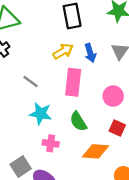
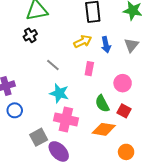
pink rectangle: (73, 82) -> (89, 69), size x0.6
green semicircle: (78, 121) -> (102, 104), moved
pink cross: (51, 143) -> (66, 119), size x1.6

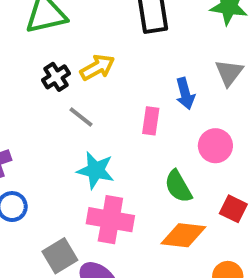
black cross: (30, 35) -> (56, 77), moved
yellow arrow: (83, 41) -> (97, 67), moved
blue arrow: (106, 45) -> (185, 94), moved
red square: (124, 111) -> (233, 209), moved

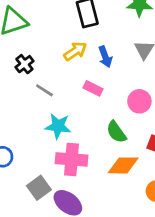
yellow arrow: (97, 67) -> (75, 51), moved
blue arrow: (185, 94) -> (105, 57), moved
pink rectangle: (151, 121) -> (93, 88), turned -66

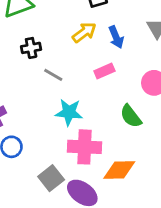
black cross: (24, 64) -> (31, 48), turned 30
pink rectangle: (93, 88) -> (104, 71), turned -48
orange diamond: (123, 165) -> (119, 170), moved

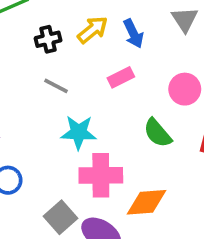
black cross: (31, 48) -> (48, 39), moved

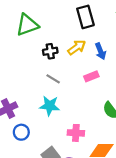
cyan star: (79, 132) -> (50, 106), moved
pink cross: (101, 175) -> (76, 133), size x0.7

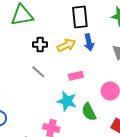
blue arrow: (100, 51) -> (89, 42), moved
cyan star: (50, 106) -> (67, 101), moved

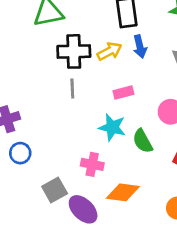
black cross: (40, 45) -> (74, 51), size x1.6
gray line: (38, 72) -> (72, 89), turned 48

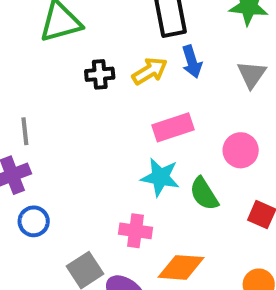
black cross: (74, 51) -> (100, 74), size x0.6
gray line: (72, 89) -> (25, 131), moved
pink rectangle: (123, 92) -> (173, 127), size x1.4

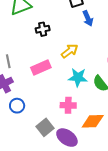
yellow arrow: (150, 71) -> (70, 51), moved
pink rectangle: (173, 127) -> (41, 68), moved

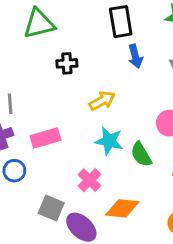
pink rectangle: (41, 68) -> (46, 138), moved
pink cross: (68, 105) -> (90, 180), turned 35
gray square: (45, 127) -> (51, 208), turned -36

